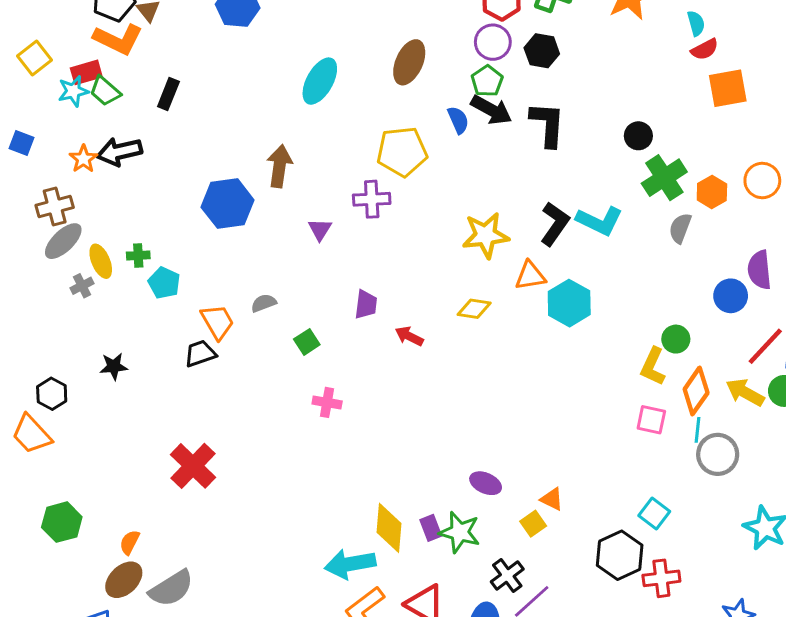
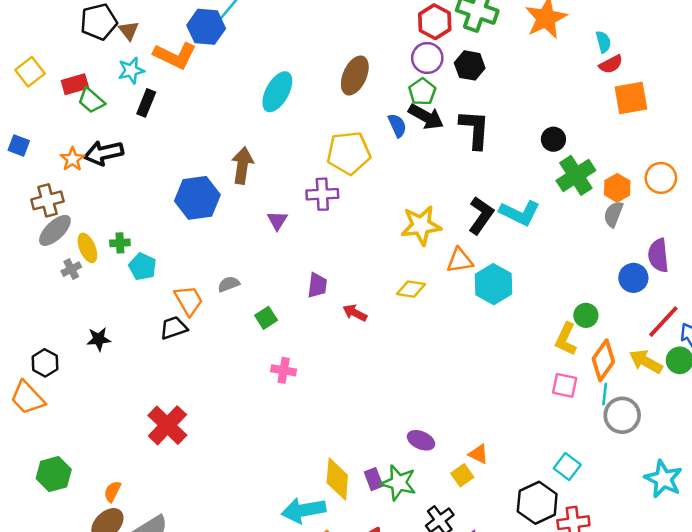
orange L-shape: (118, 39) -> (175, 55), moved
cyan star: (73, 91) -> (131, 70), moved
gray semicircle: (680, 228) -> (613, 214), moved

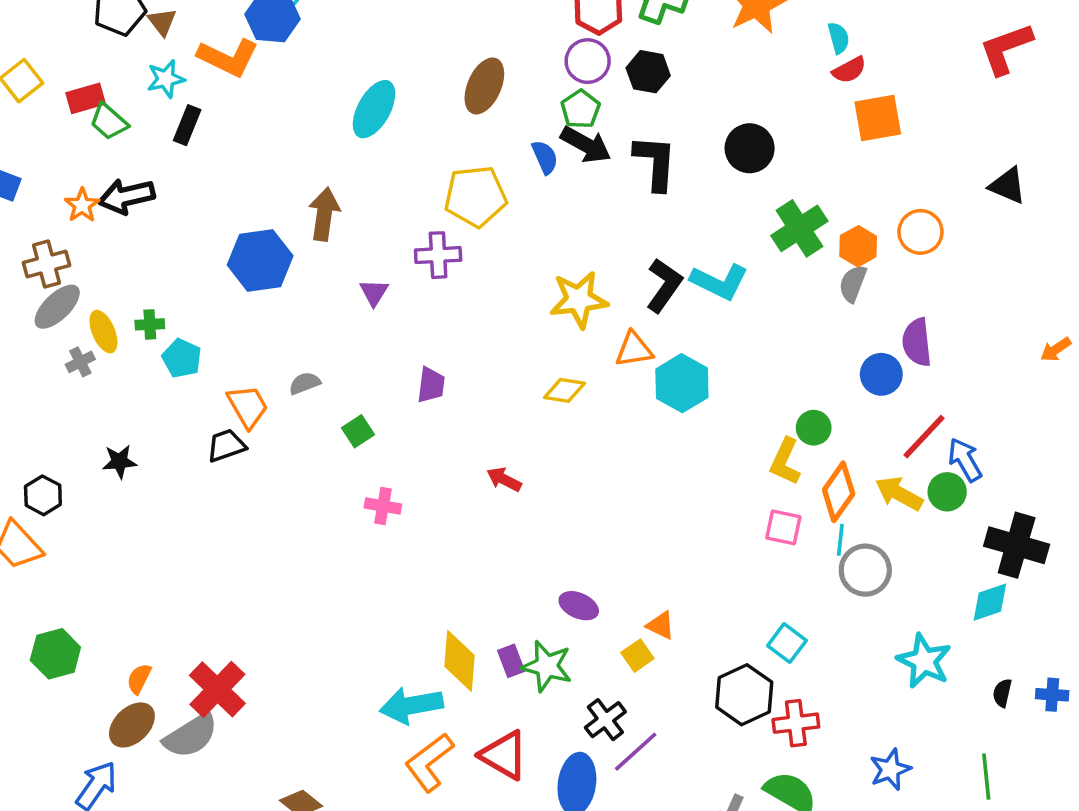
black circle: (553, 139) -> (750, 148), moved, size x1.4
red arrow: (355, 313) -> (504, 479), moved
red cross: (167, 425) -> (217, 689), moved

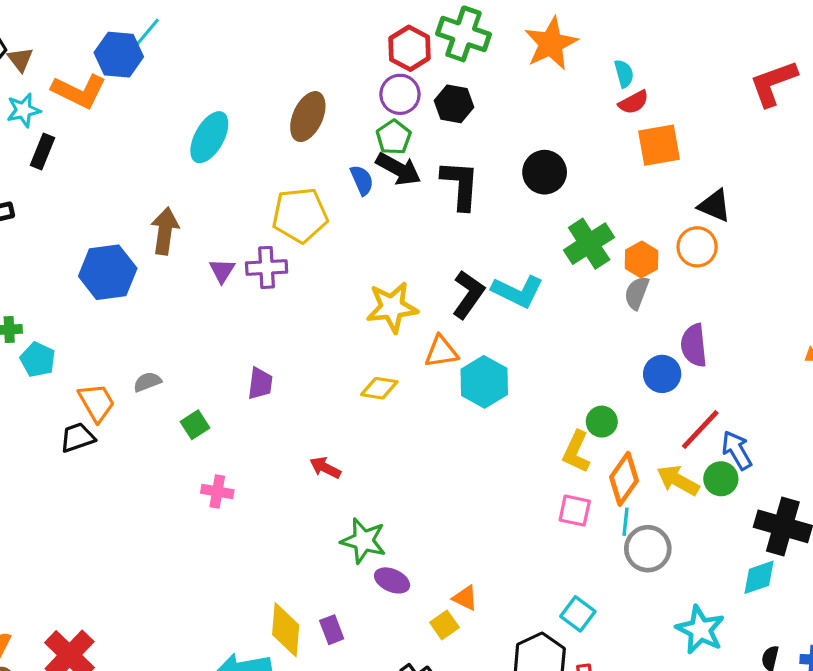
black triangle: (1008, 186) -> (715, 206), moved
purple triangle: (374, 292) -> (222, 271), moved
green star: (547, 666) -> (363, 541), moved

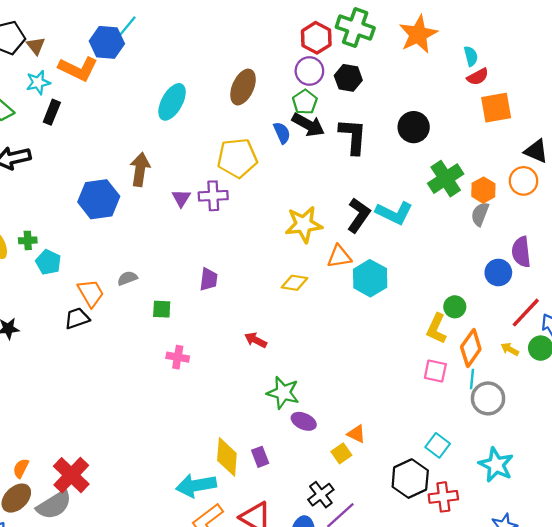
green square: (195, 425) -> (162, 309), turned 36
yellow arrow: (678, 480) -> (510, 349), size x0.6
cyan star: (700, 630) -> (496, 465), moved

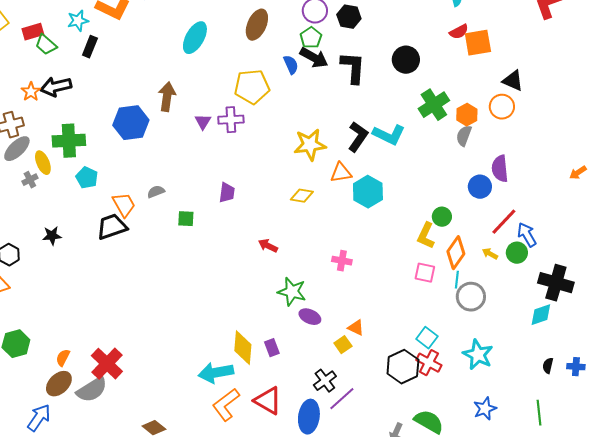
red semicircle: (478, 77) -> (459, 32), moved
green cross: (28, 240) -> (69, 141), moved, size x2.0
black trapezoid: (77, 318) -> (112, 227), size x1.4
pink cross: (178, 357) -> (342, 261), moved
red cross: (443, 497) -> (429, 363), moved, turned 35

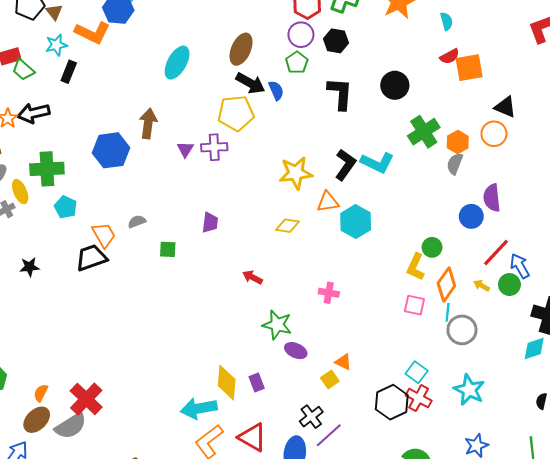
black arrow: (314, 58) -> (250, 83), moved

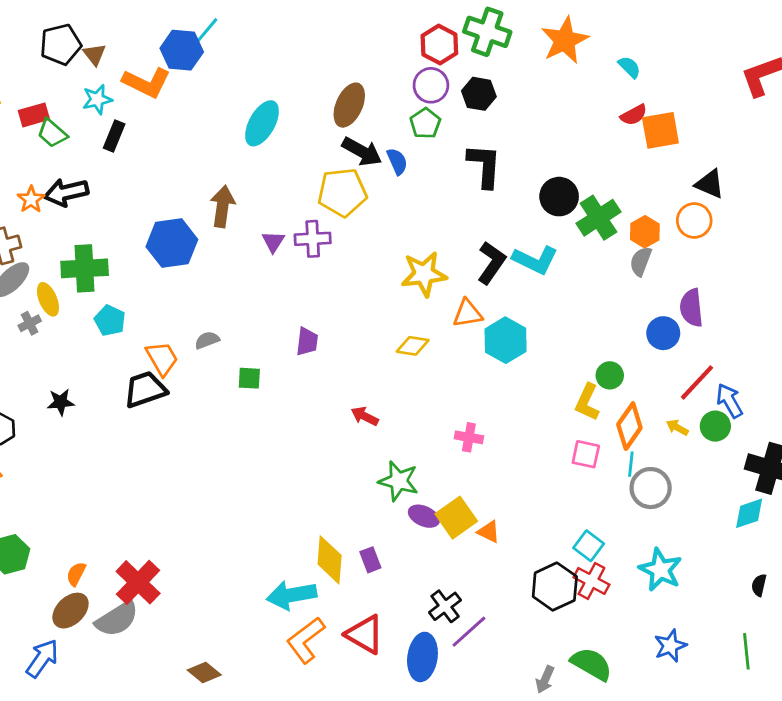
cyan semicircle: (446, 21) -> (629, 67), turned -30
black circle: (395, 85) -> (559, 197), moved
yellow square: (330, 379) -> (456, 518), moved, size x1.6

